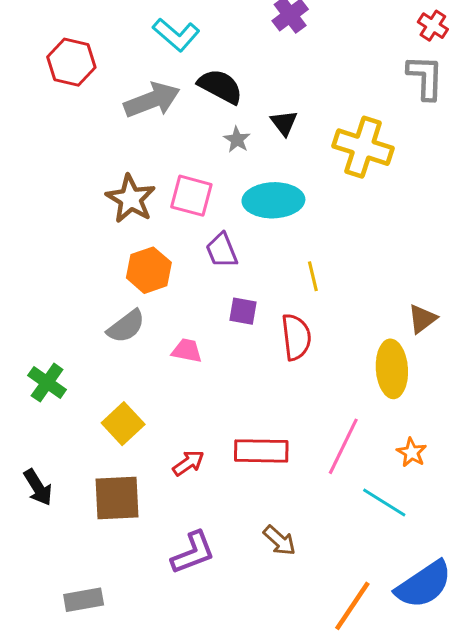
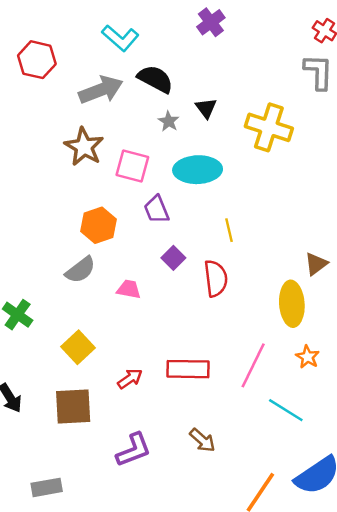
brown star: (131, 199) -> (84, 147), moved
purple square: (243, 311) -> (173, 258), turned 35
orange star: (412, 452) -> (308, 357), moved

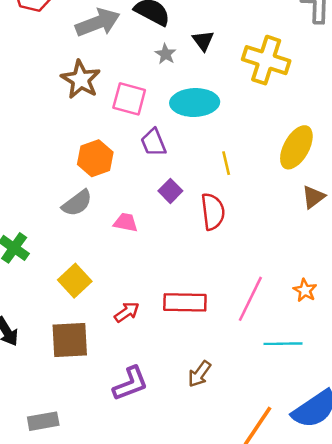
yellow ellipse: (292, 304) -> (296, 147), moved, turned 33
cyan line: (286, 410) -> (283, 344), turned -33
brown arrow: (202, 440) -> (199, 374), turned 84

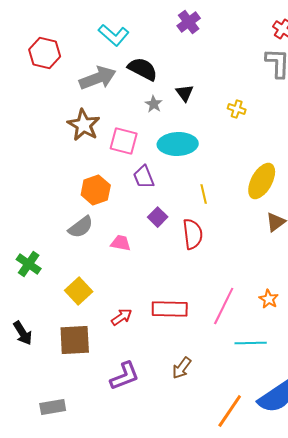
yellow cross: (266, 60) -> (237, 109), size x0.5

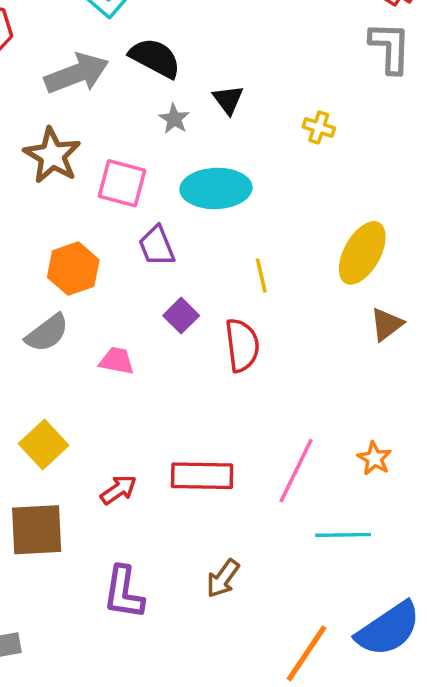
purple L-shape: (125, 376) -> (124, 592), turned 120

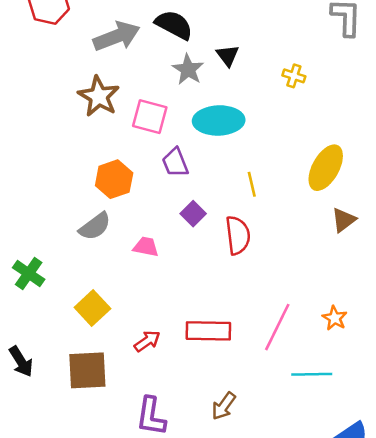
gray star: (174, 119) -> (188, 69), size x1.4

